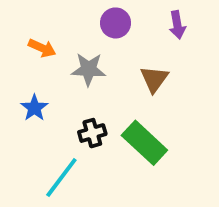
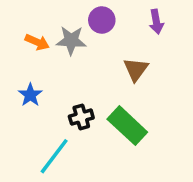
gray star: (88, 69) -> (71, 40), moved

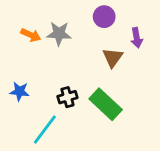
purple circle: (102, 20) -> (104, 17), moved
purple arrow: (156, 22) -> (137, 38), moved
blue star: (30, 95) -> (19, 91), moved, turned -30

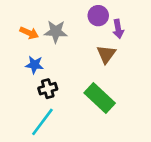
purple arrow: (137, 38) -> (118, 29), moved
blue star: (19, 91) -> (34, 65), moved
black cross: (67, 97) -> (48, 89), moved

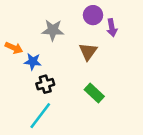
orange arrow: (29, 33) -> (14, 48), moved
brown triangle: (106, 54) -> (88, 52), moved
green rectangle: (100, 98) -> (94, 93), size x0.7

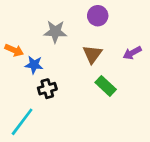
purple arrow: (112, 28) -> (132, 53), moved, turned 72
green rectangle: (94, 93) -> (106, 86), moved
cyan line: (40, 116) -> (22, 122), moved

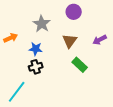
gray star: (55, 32) -> (42, 24), turned 30
orange arrow: (14, 50) -> (11, 38), turned -48
blue star: (34, 65) -> (36, 49), moved

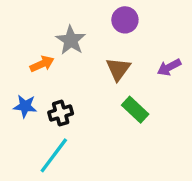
orange arrow: (11, 38) -> (42, 64), moved
blue star: (36, 49) -> (25, 106), moved
cyan line: (17, 92) -> (54, 155), moved

